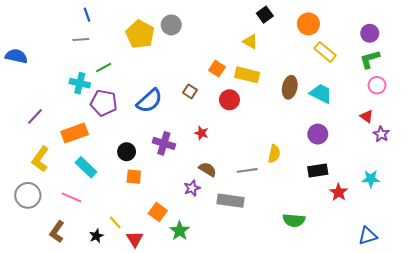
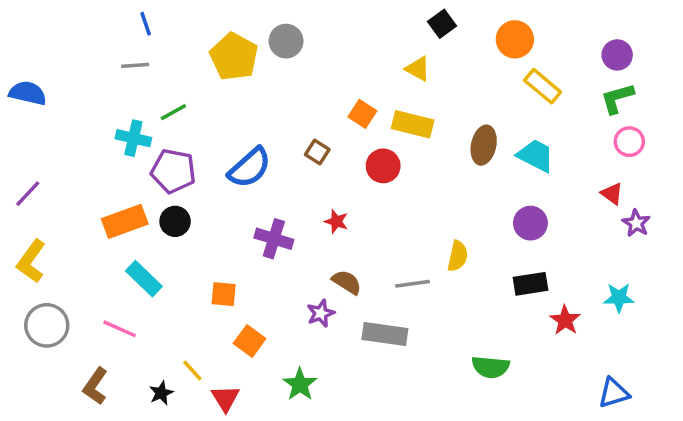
purple line: (35, 116) -> (28, 194), moved
black circle: (127, 152) -> (175, 221), moved
yellow L-shape: (40, 159) -> (31, 261), moved
orange square: (158, 212) -> (250, 341), moved

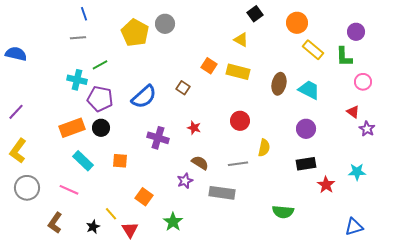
green L-shape: (617, 98) -> (344, 57), moved, turned -75
red circle: (383, 166) -> (240, 121), moved
orange square: (224, 294) -> (120, 161), moved

